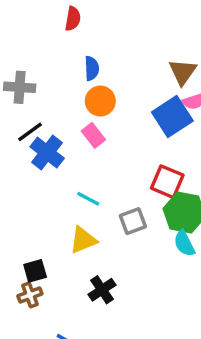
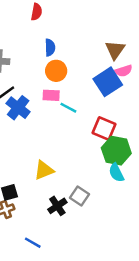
pink rectangle: (93, 135) -> (51, 95), turned -49
cyan line: (88, 199) -> (68, 108), moved
gray square: (133, 221) -> (79, 196), moved, turned -36

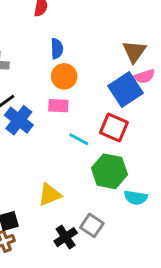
cyan line: (68, 108) -> (79, 139), moved
red square: (104, 129) -> (114, 127), moved
green hexagon: (116, 151) -> (109, 171), moved
cyan semicircle: (116, 173) -> (136, 198), turned -54

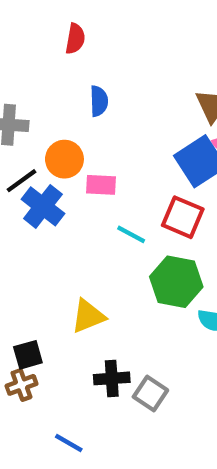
orange circle: (64, 76) -> (64, 159), moved
gray square: (92, 225) -> (150, 394), moved
black cross: (66, 237) -> (112, 378), turned 30

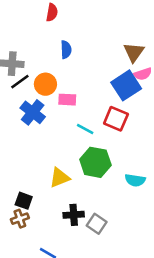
black line: (21, 181) -> (20, 82), moved
green hexagon: (176, 282) -> (95, 162), moved
black square: (28, 355) -> (24, 201), turned 36

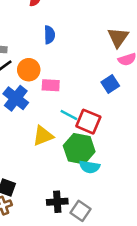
blue square: (126, 85) -> (110, 84), moved, size x0.6
red square: (116, 119) -> (88, 122), moved
yellow triangle: (60, 178) -> (43, 136), moved
cyan semicircle: (135, 180) -> (90, 167), moved

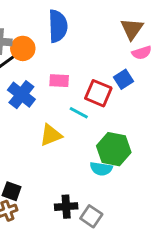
blue semicircle: (49, 35) -> (58, 26), size x1.6
orange circle: (29, 70) -> (23, 48), moved
red square: (88, 122) -> (98, 93), moved
green hexagon: (79, 149) -> (114, 149), moved

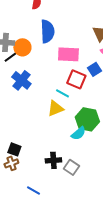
pink rectangle: (59, 81) -> (68, 54), moved, size x1.5
yellow triangle: (51, 135) -> (55, 108), moved
cyan semicircle: (101, 169) -> (78, 133), turned -49

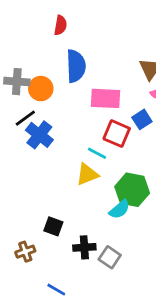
black line: (11, 56) -> (25, 118), moved
black square: (14, 149) -> (53, 226), moved

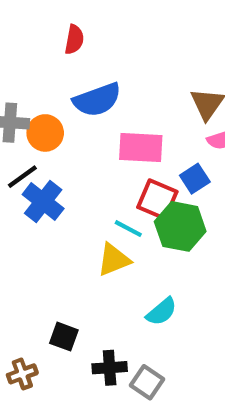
blue semicircle: (76, 66) -> (97, 100), turned 72
green hexagon: (132, 190) -> (180, 226), moved

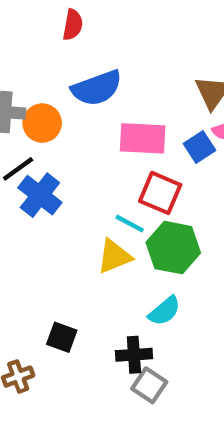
blue square: (195, 179) -> (199, 147), moved
green hexagon: (180, 226) -> (173, 248), moved
black cross: (110, 368) -> (134, 355), moved

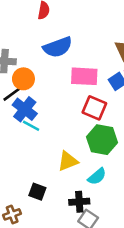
orange circle: (42, 123) -> (23, 79), moved
cyan line: (130, 224) -> (31, 126), moved
yellow triangle: (114, 256) -> (68, 161), moved

